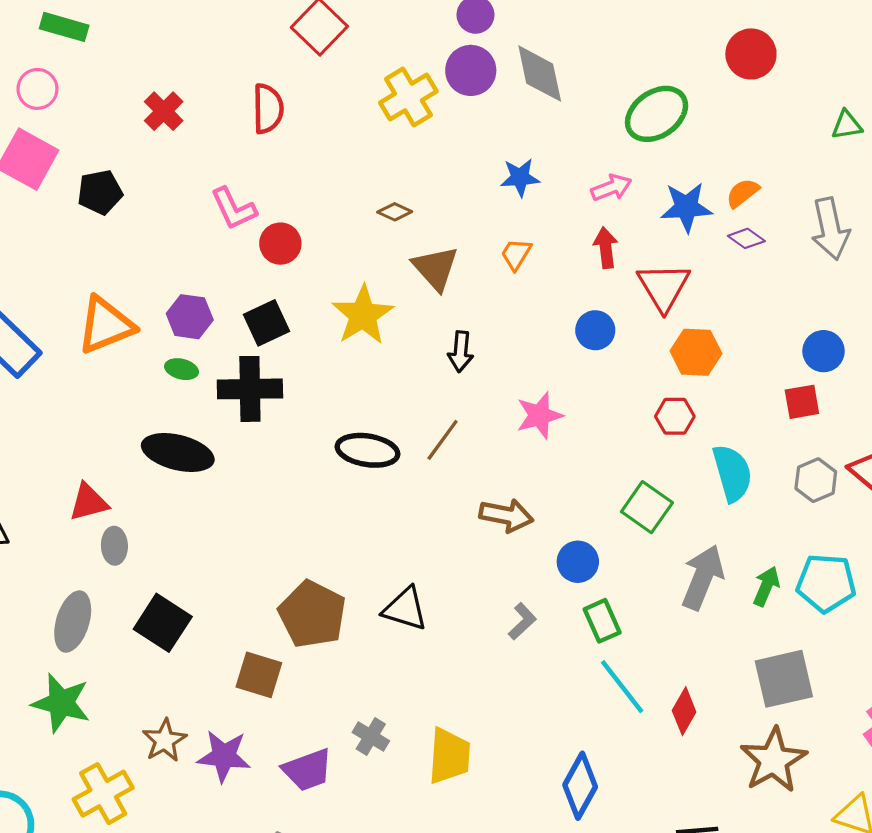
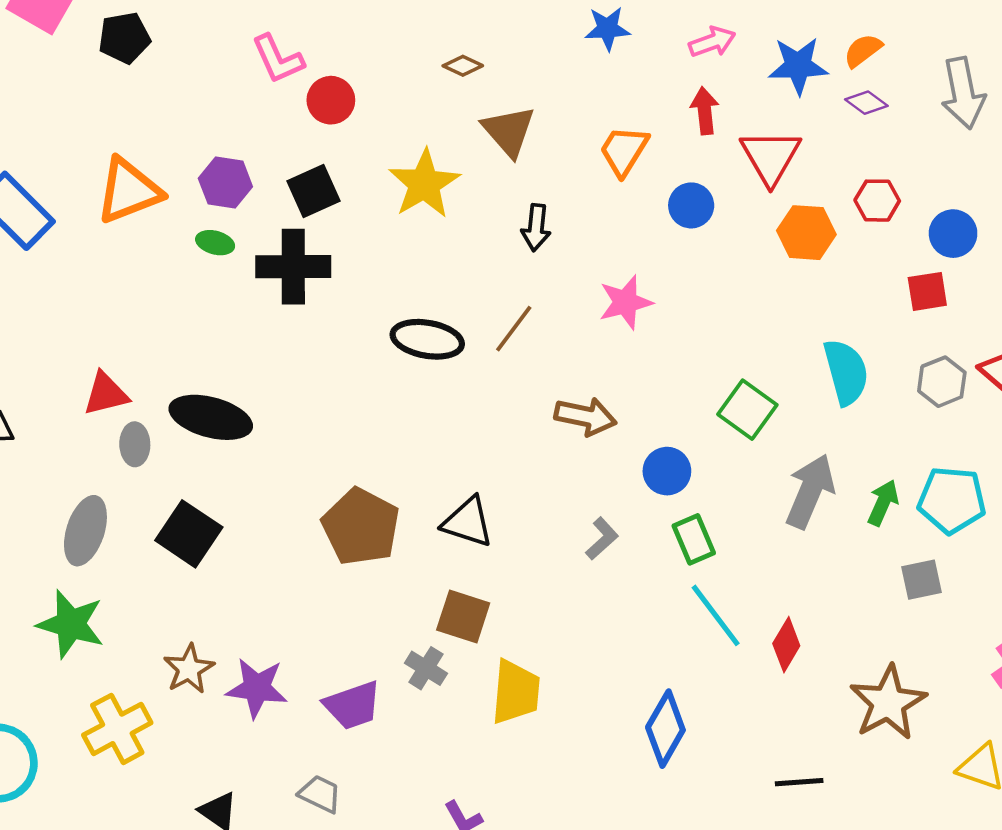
orange trapezoid: (516, 254) -> (624, 151), moved, size x1.4
red hexagon: (675, 416) -> (877, 201), moved
black ellipse: (178, 452) -> (211, 417), moved
brown square: (259, 675) -> (463, 616), moved
gray square: (784, 679) -> (921, 580), moved, size x0.6

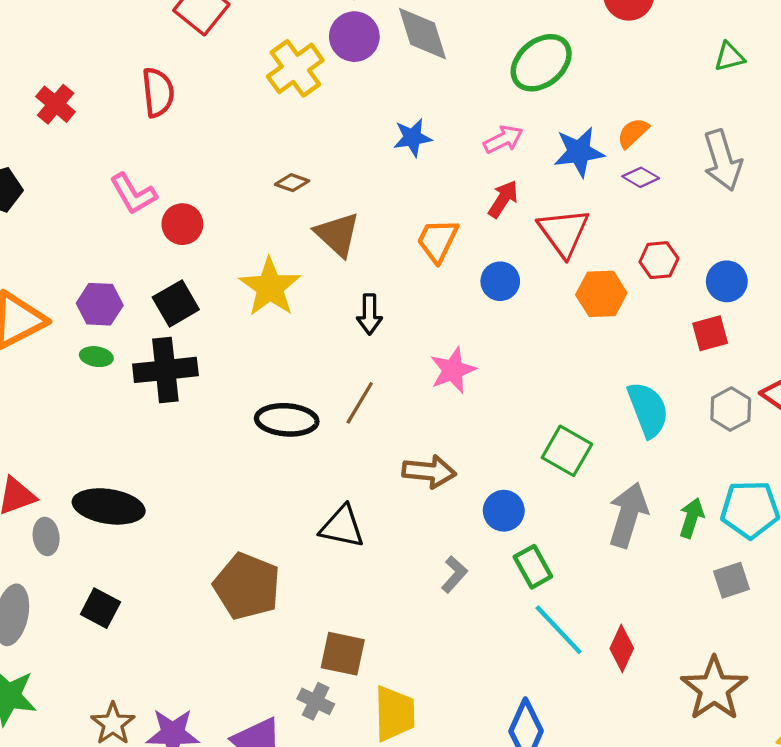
red arrow: (705, 111) -> (503, 199), turned 45
black triangle: (468, 522) -> (342, 527), moved
black square: (189, 534) -> (100, 608), size x0.7

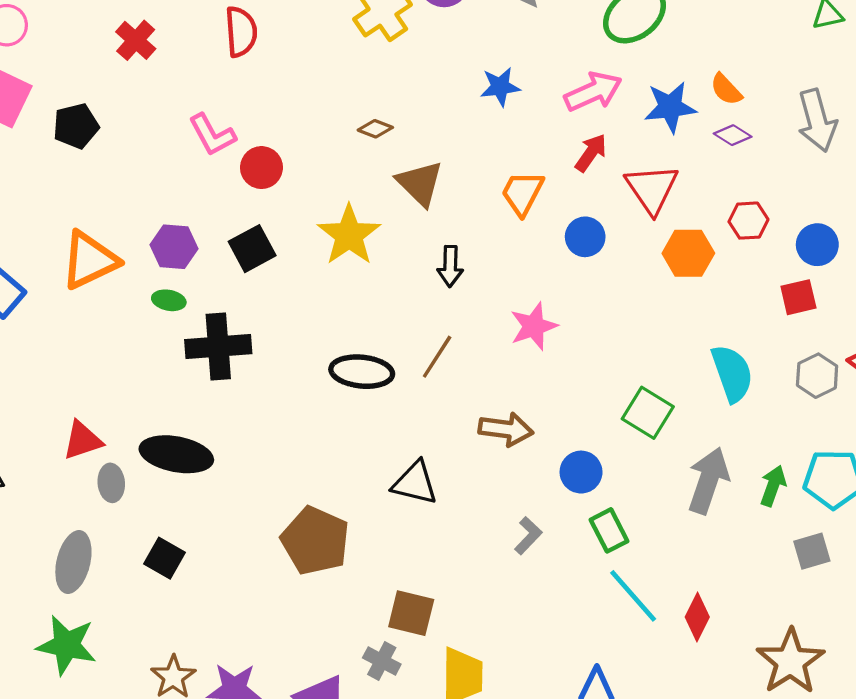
orange semicircle: (633, 133) -> (726, 89), turned -92
pink arrow: (503, 139) -> (593, 92), size x1.4
black cross: (165, 370) -> (218, 347), moved

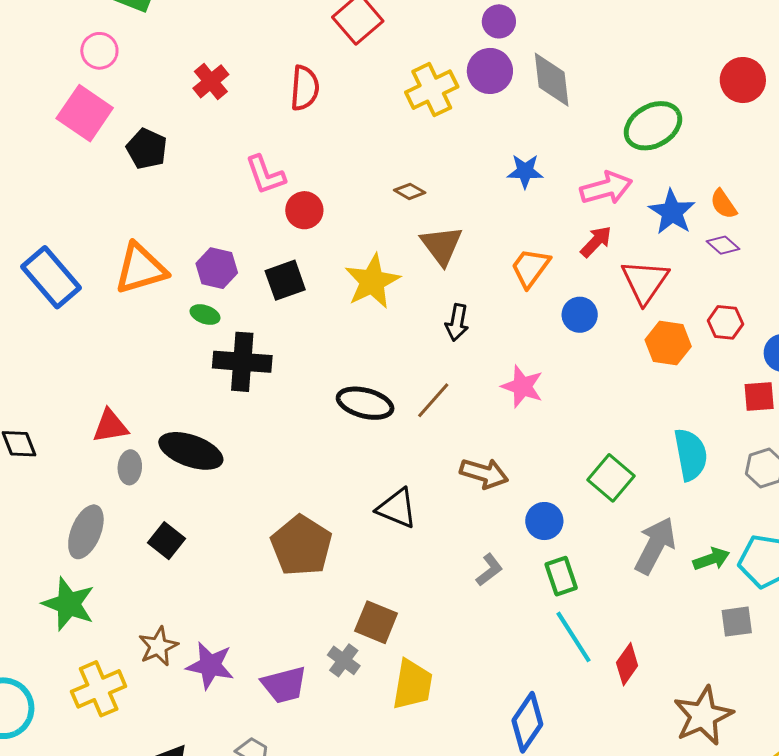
blue star: (670, 107) -> (672, 212), turned 30
black pentagon: (76, 126) -> (147, 149), turned 30
pink star: (534, 326) -> (522, 386), turned 30
green arrow: (773, 486) -> (711, 559), turned 42

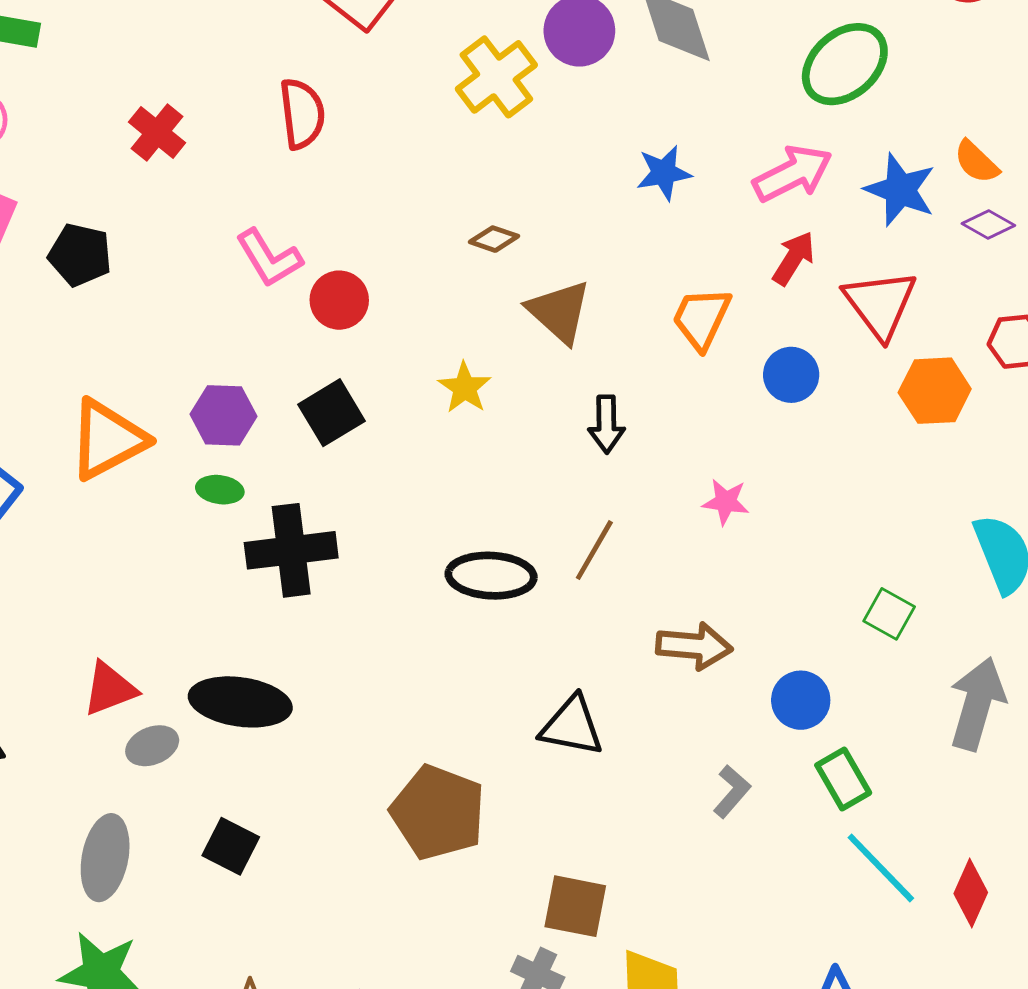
yellow star: (372, 281) -> (465, 388), size x0.6
pink star: (522, 386) -> (726, 502), size x0.7
gray ellipse: (130, 467) -> (152, 746), turned 76
green square: (611, 478) -> (889, 614), size x0.7

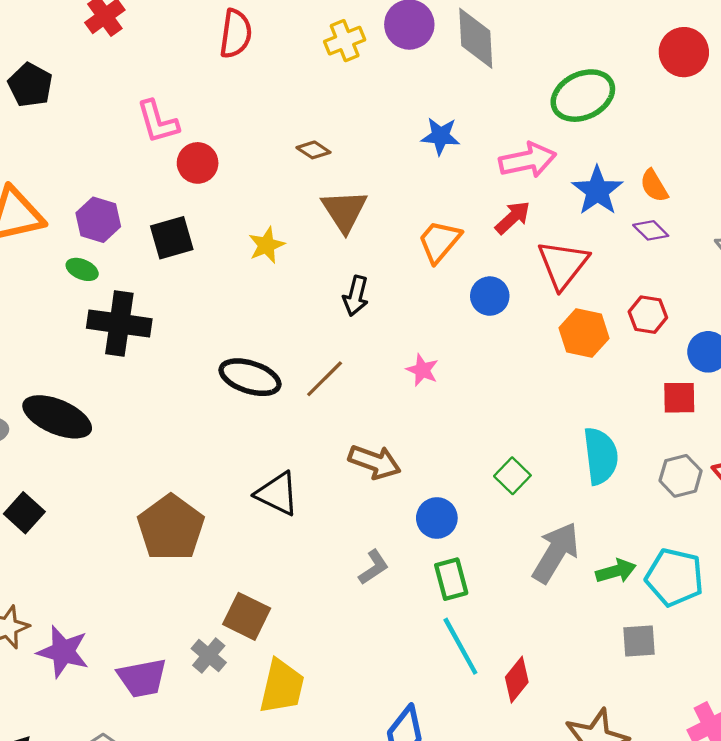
yellow cross: (496, 77) -> (345, 41), size x0.7
red semicircle: (302, 114) -> (236, 34), moved

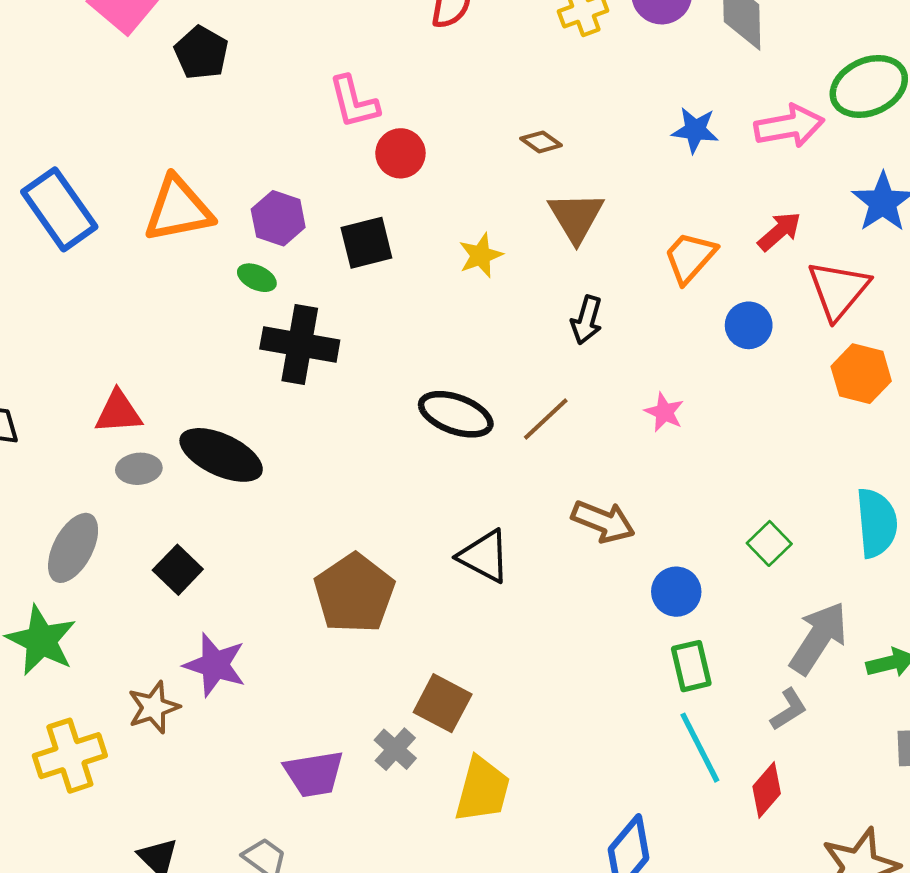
pink arrow: (528, 160) -> (789, 126), moved
gray L-shape: (374, 567) -> (789, 709), moved
purple star: (63, 652) -> (215, 665), moved

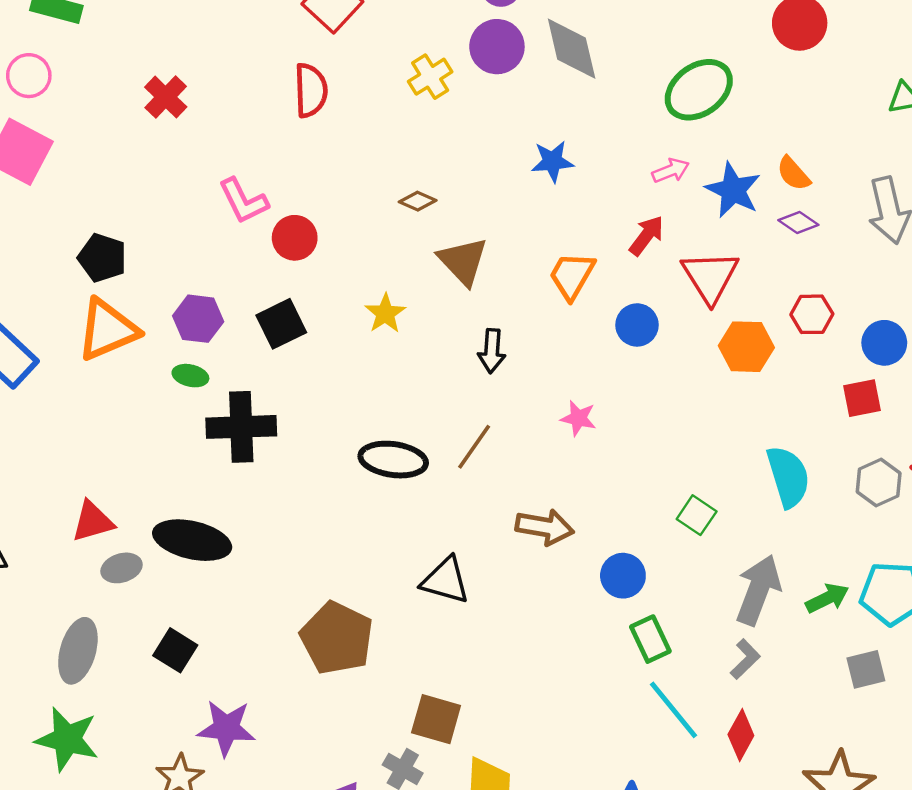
black pentagon: (201, 53) -> (102, 258), moved
pink arrow: (789, 126) -> (671, 171), moved, size x0.6

